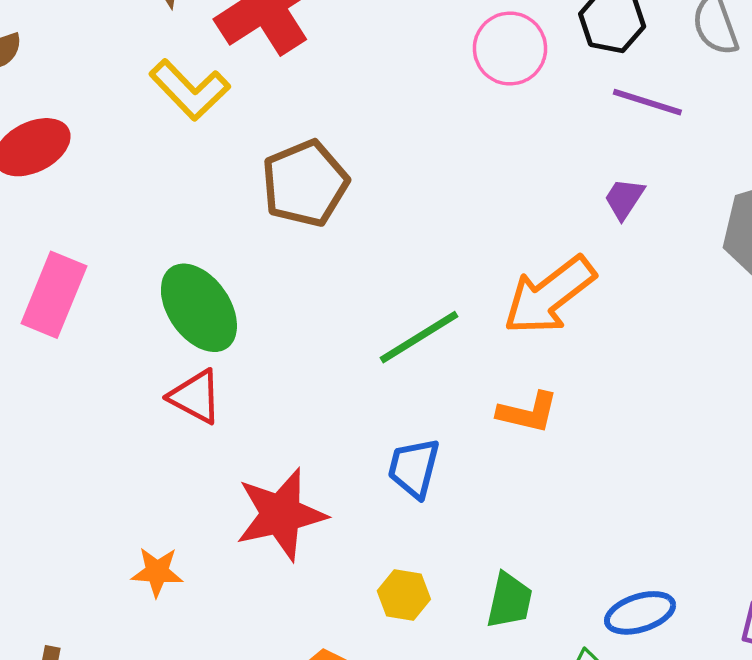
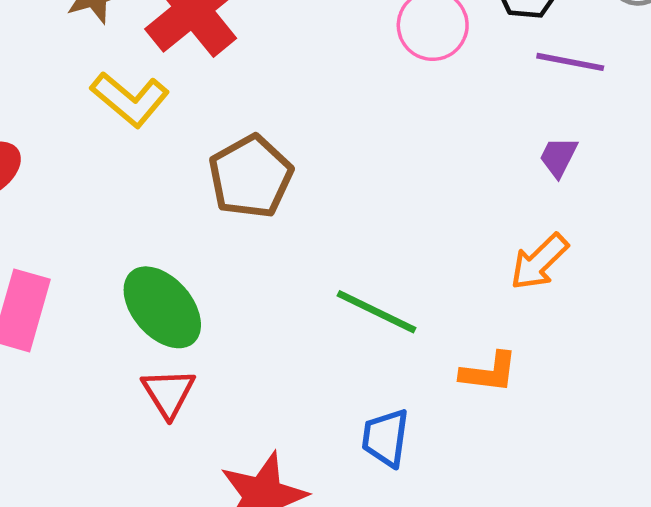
orange arrow: (549, 295) -> (539, 262), moved, size x0.7
green line: (419, 337) -> (376, 312), turned 64
red triangle: (195, 397) -> (168, 393), turned 36

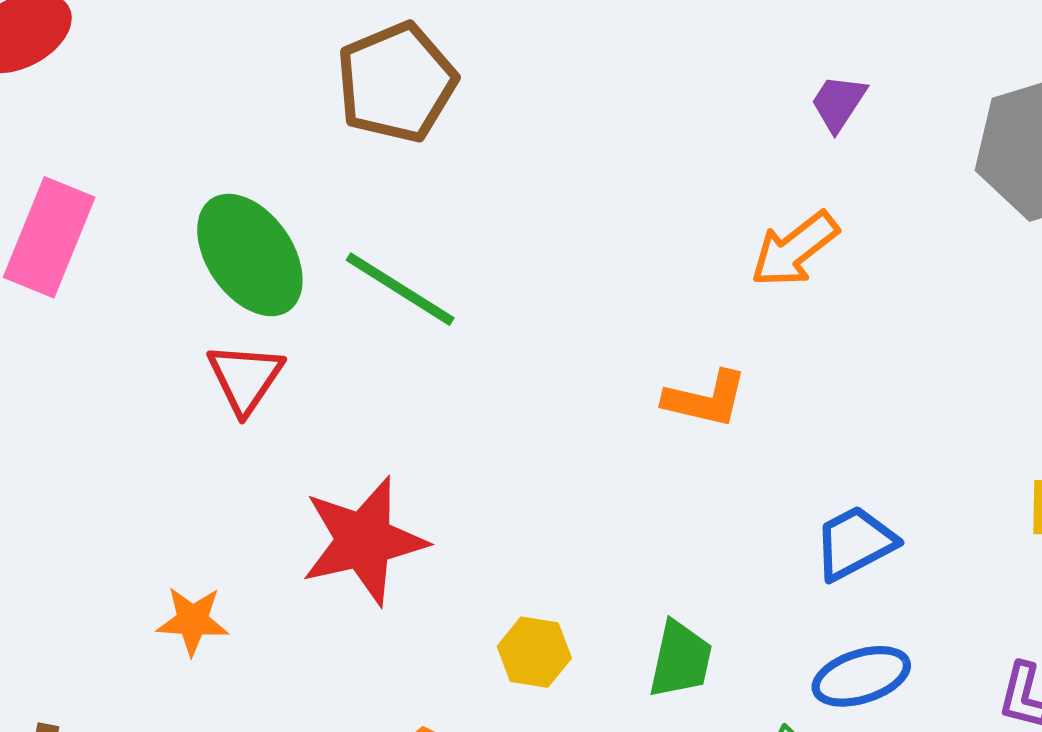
green line: (376, 312) -> (400, 289), moved
blue trapezoid: (386, 438) -> (855, 543), moved, turned 48

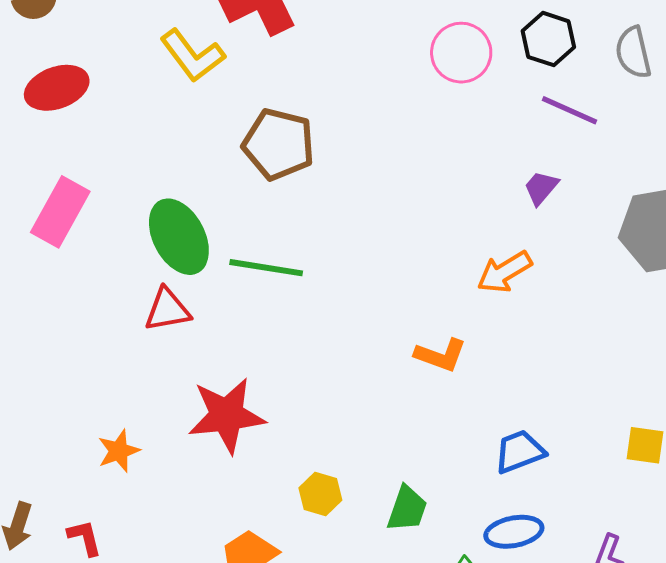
brown pentagon: (396, 83) -> (279, 144), turned 30
green line: (400, 289) -> (266, 268), turned -30
red triangle: (245, 378) -> (167, 310), turned 39
orange star: (193, 621) -> (119, 451), turned -30

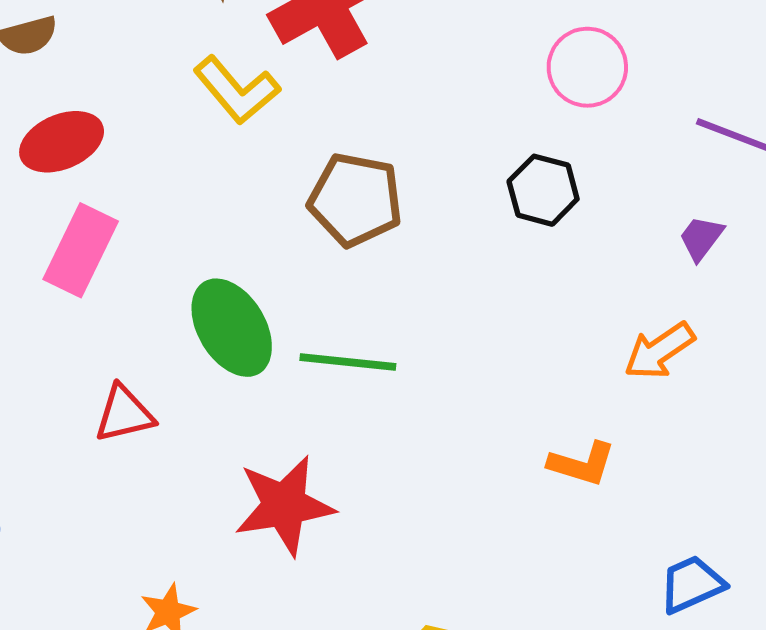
black hexagon: (548, 39) -> (543, 190), moved
pink rectangle: (60, 212) -> (81, 250), moved
red triangle: (167, 310) -> (124, 414), moved
red star: (227, 415) -> (284, 505), moved

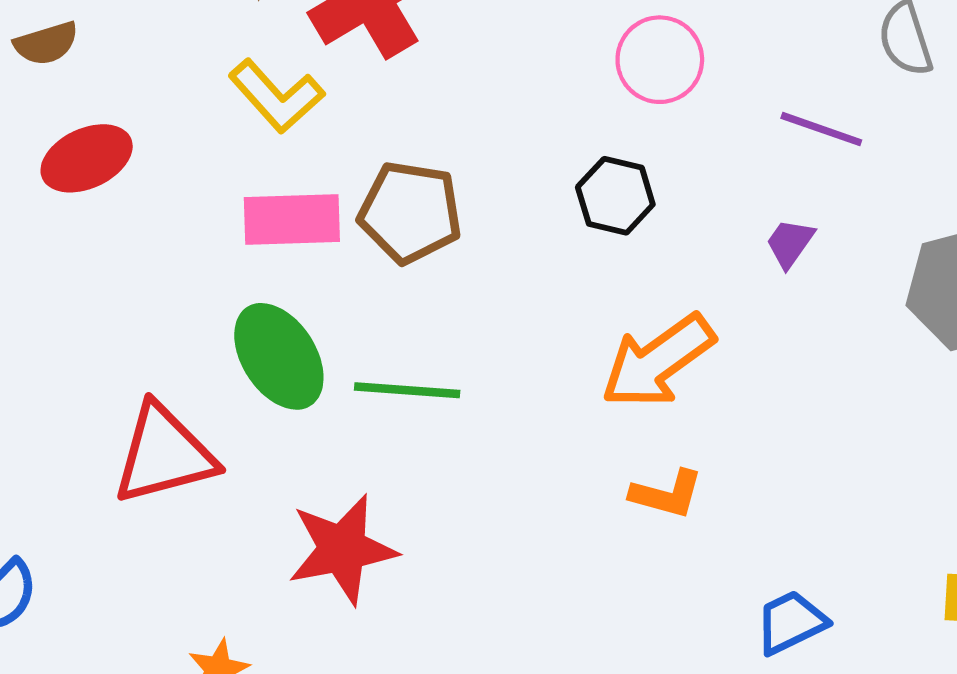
pink rectangle: (81, 250) -> (292, 219), moved, turned 64
orange arrow: (659, 351) -> (658, 361), moved, size x1.5
red triangle: (124, 414) -> (164, 454), size x1.6

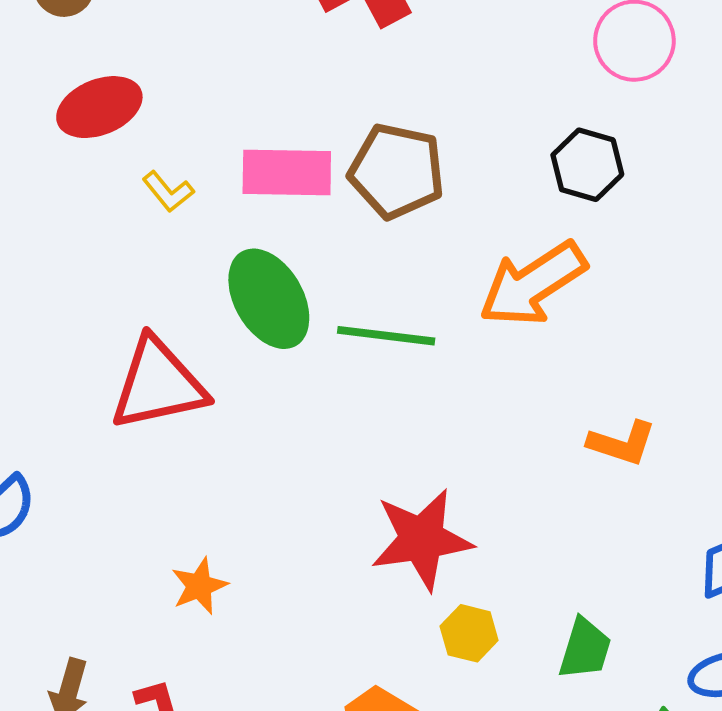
yellow L-shape: (276, 96) -> (168, 192), moved, size x0.6
orange arrow: (658, 361) -> (533, 284), moved
red star: (342, 549) -> (422, 539), moved

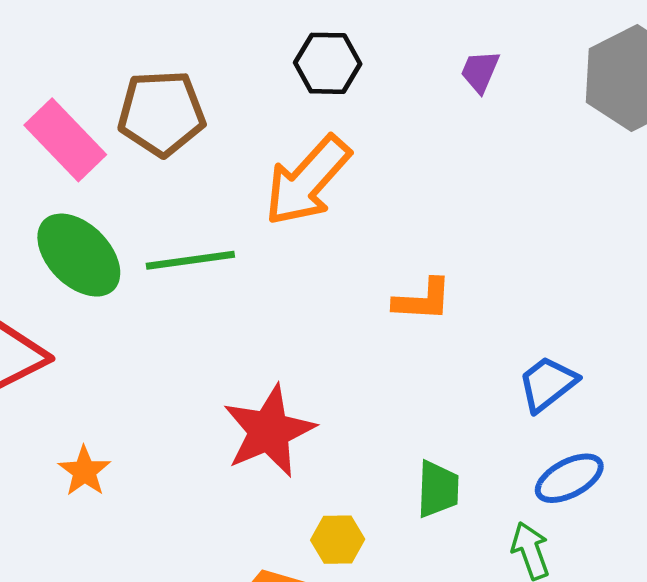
pink rectangle: (287, 173) -> (65, 140), turned 60
orange star: (199, 586) -> (84, 471), moved
yellow hexagon: (469, 633) -> (338, 540), moved

